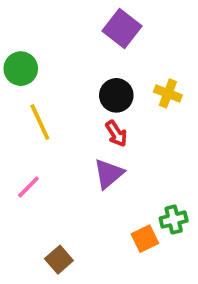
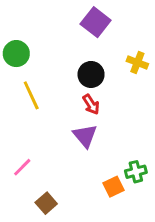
yellow cross: (168, 93) -> (137, 63), moved
purple triangle: (109, 174) -> (85, 136), turned -30
pink line: (28, 187) -> (22, 167), moved

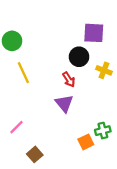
purple square: (96, 22) -> (94, 33), moved, turned -35
yellow cross: (137, 63) -> (104, 70), moved
black circle: (91, 74) -> (79, 57), moved

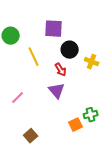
purple square: (94, 33) -> (54, 29), moved
yellow line: (23, 73) -> (34, 57), moved
pink line: (17, 127) -> (18, 98), moved

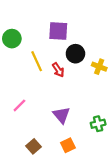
red arrow: (61, 70) -> (58, 70), moved
purple triangle: (57, 91) -> (61, 115), moved
orange square: (76, 125) -> (68, 145), moved

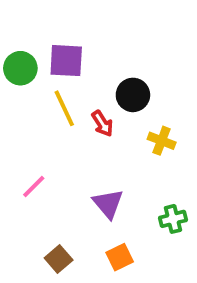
purple square: (58, 31) -> (66, 61), moved
yellow cross: (99, 67) -> (162, 141), moved

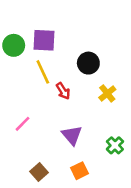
red arrow: (102, 124) -> (63, 91), moved
yellow cross: (162, 141) -> (107, 93), turned 30
green cross: (173, 219) -> (115, 145), turned -30

